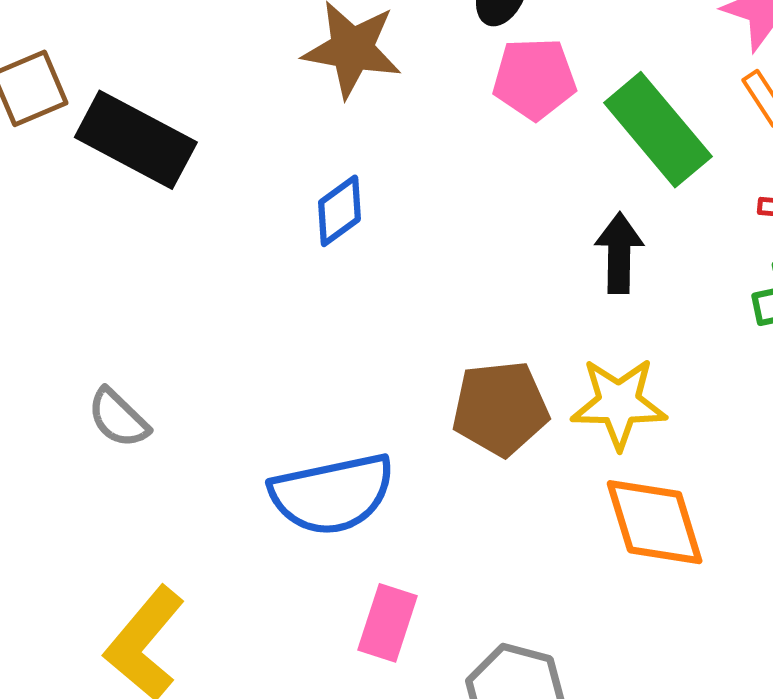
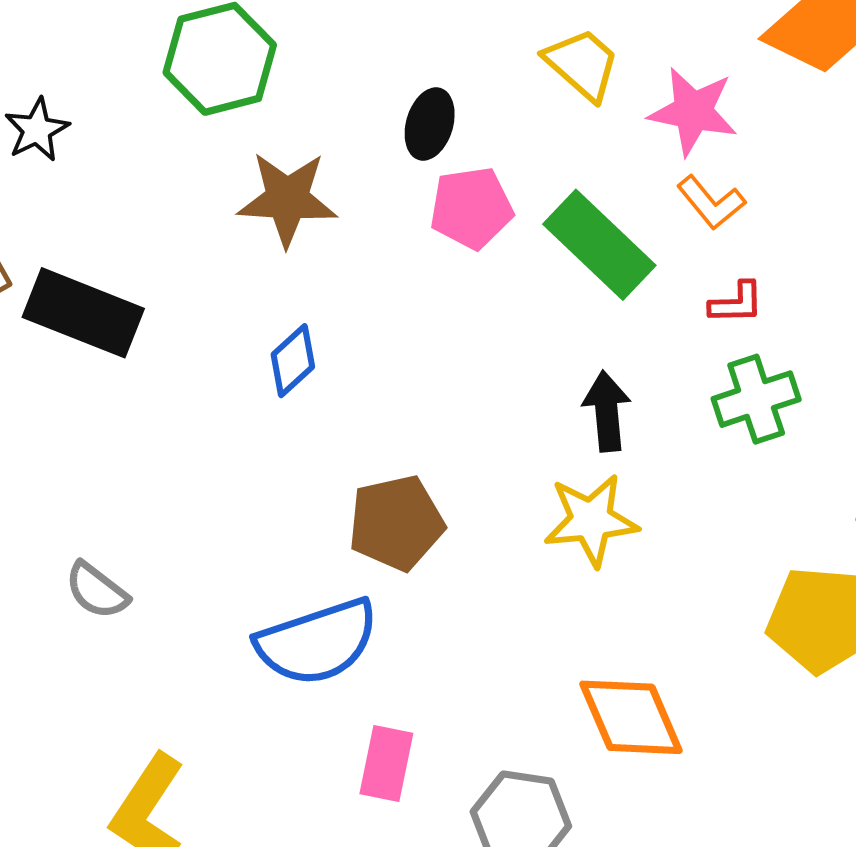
black arrow: (619, 253) -> (607, 411), moved
brown pentagon: (500, 408) -> (396, 523), moved
orange diamond: (655, 522) -> (631, 717), moved

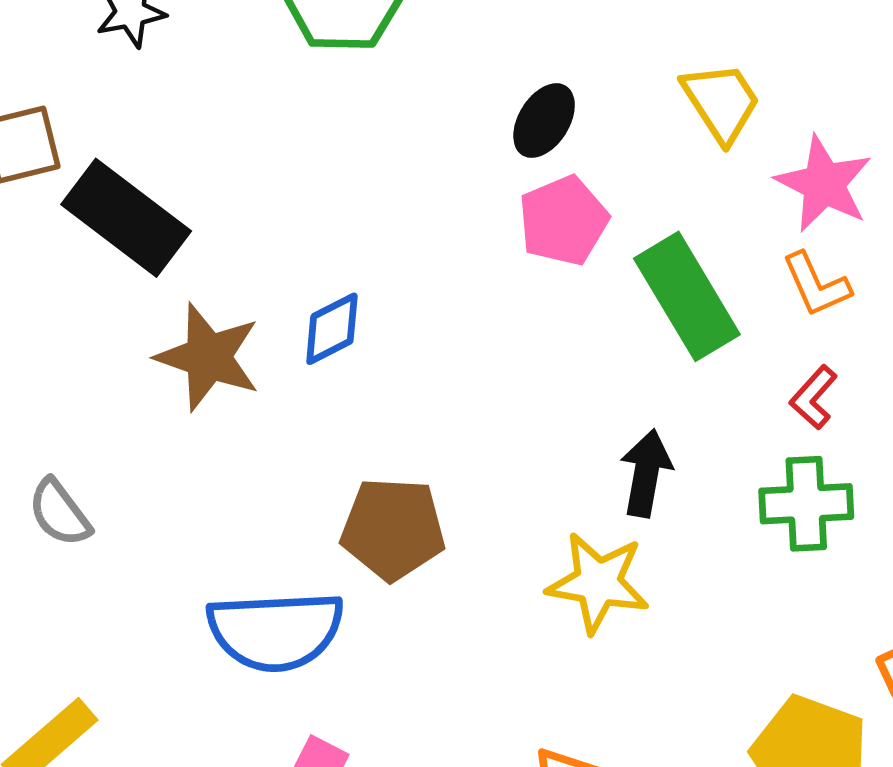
brown star: (287, 199) -> (208, 357), moved
pink pentagon: (471, 208) -> (563, 221), turned -30
red L-shape: (736, 303) -> (814, 397), turned 118

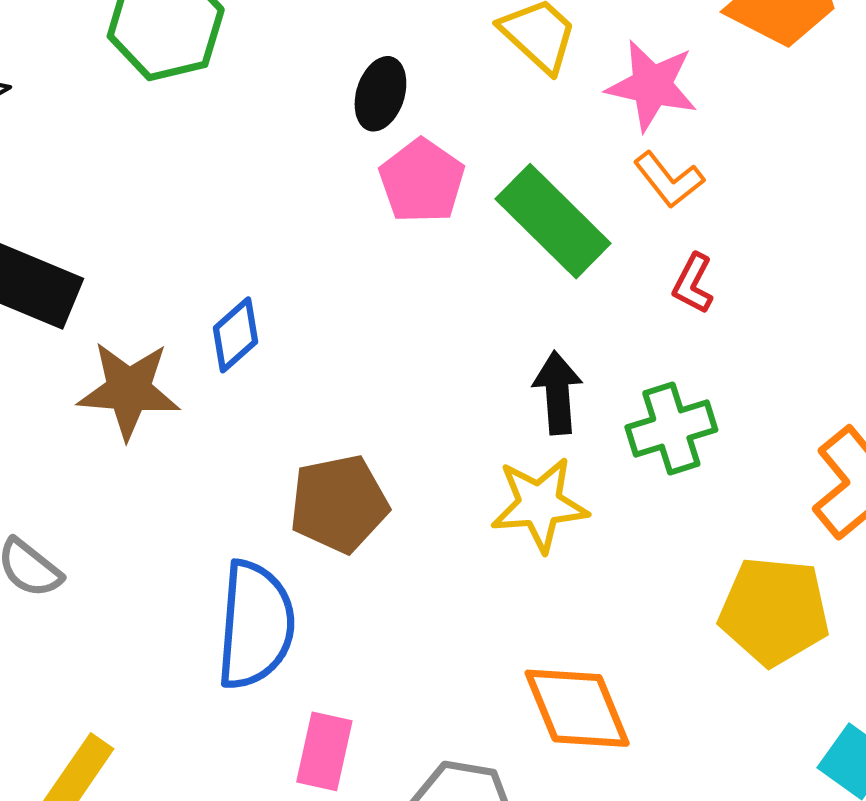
green cross: (806, 504) -> (671, 428), moved
blue semicircle: (276, 631) -> (255, 625), turned -68

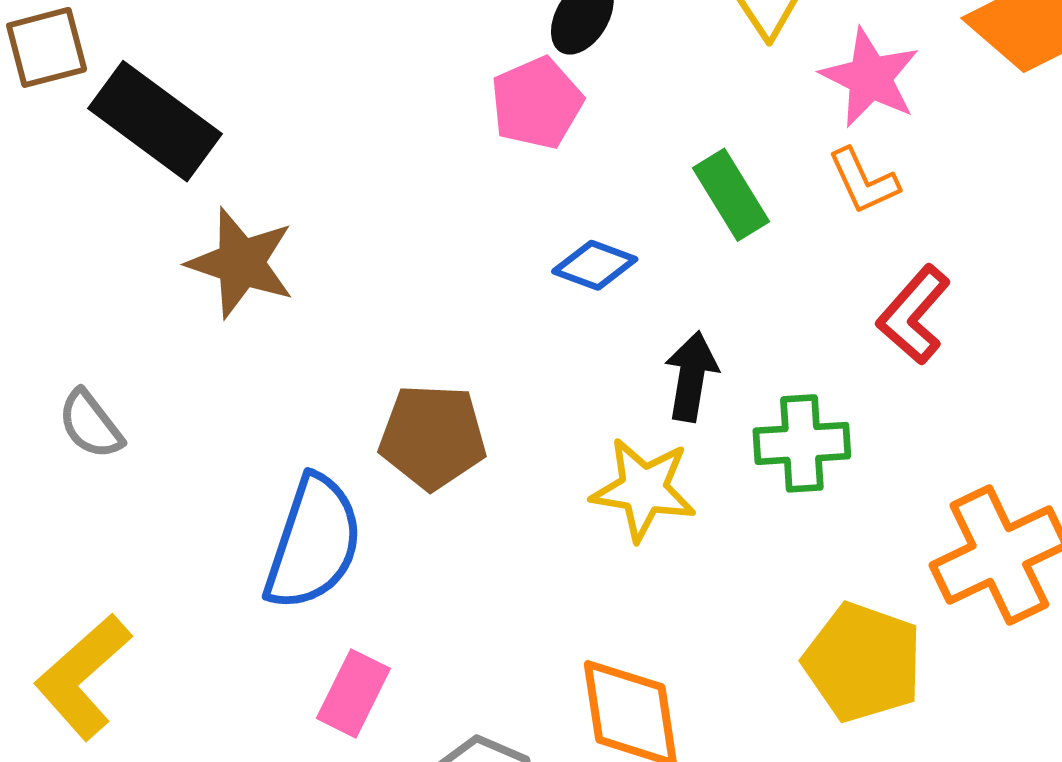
pink pentagon: (422, 181) -> (537, 103), moved
green rectangle: (553, 221) -> (731, 195), size x0.7
red L-shape: (693, 284) -> (914, 315), moved, size x1.5
blue diamond: (235, 335) -> (595, 265), moved, turned 48

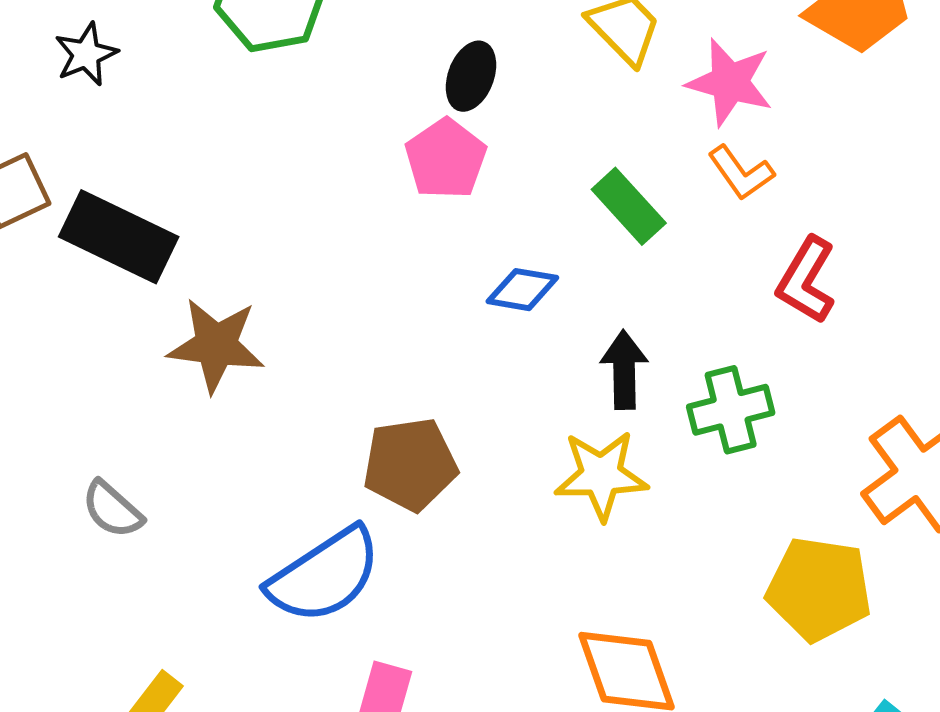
blue semicircle: (313, 543) -> (324, 575), turned 49

